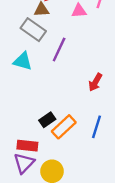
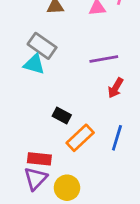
gray rectangle: (33, 30) -> (42, 46), moved
purple line: (59, 50) -> (104, 59), moved, turned 55
black rectangle: (47, 120) -> (62, 115), moved, turned 63

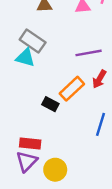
orange rectangle: (80, 138) -> (72, 89), moved

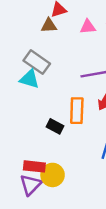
orange rectangle: (72, 89) -> (77, 111), turned -45
yellow circle: (55, 170) -> (53, 175), moved

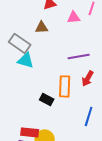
brown triangle: (49, 26) -> (42, 27), moved
gray rectangle: (37, 62) -> (20, 43), moved

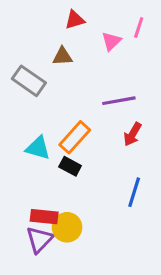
pink triangle: (74, 17) -> (111, 41), turned -40
cyan triangle: (26, 60) -> (38, 148), moved
orange rectangle: (65, 86) -> (75, 137), moved, turned 40

